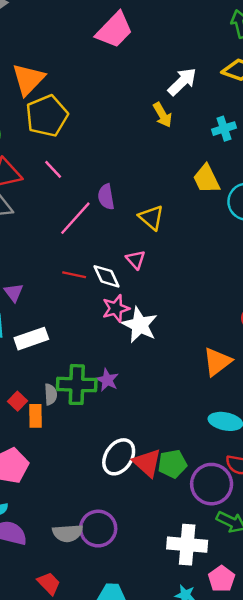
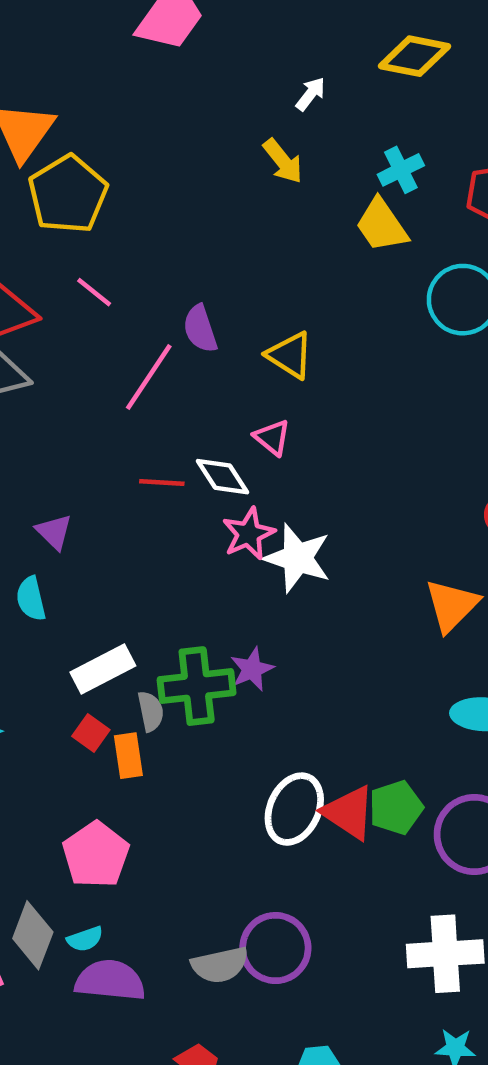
white arrow: (182, 82) -> (311, 94), size x0.6
yellow trapezoid: (206, 179) -> (382, 225), moved
white rectangle: (31, 339) -> (103, 669), moved
purple star: (107, 380) -> (252, 669), turned 30

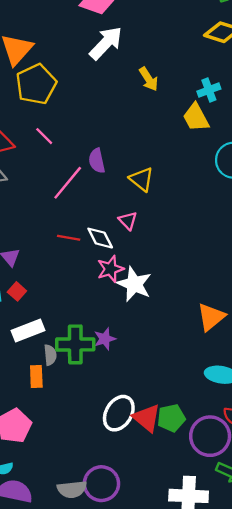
white arrow: (311, 94) -> (106, 43), moved, size x2.0
red square: (91, 733) -> (17, 291), moved

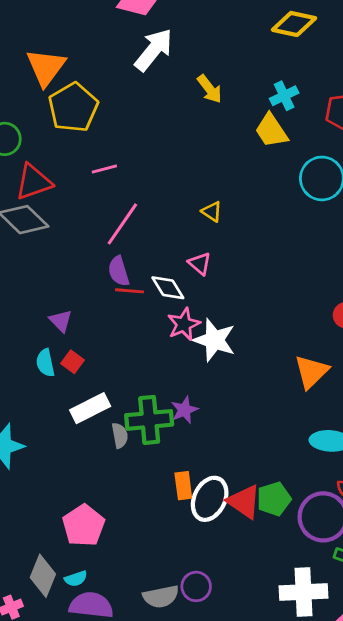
pink line: (44, 136) -> (104, 169), moved, turned -54
purple semicircle: (97, 161) -> (119, 271), moved
yellow triangle: (142, 179) -> (212, 212), size x0.7
orange rectangle: (36, 377) -> (183, 486), moved
purple circle: (101, 484) -> (196, 586), size x0.7

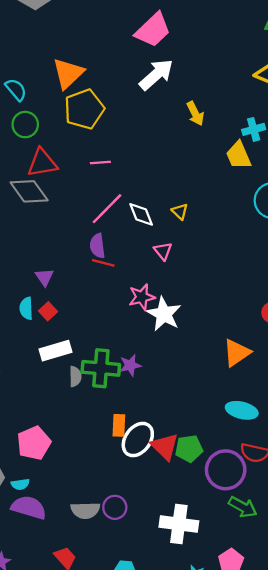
white diamond: (168, 288) -> (141, 214), moved
white cross: (303, 592) -> (179, 524), moved

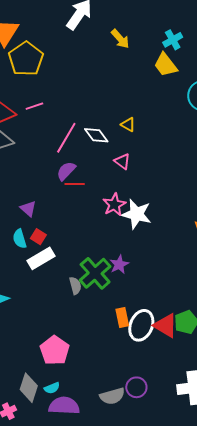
pink line: (100, 162) -> (34, 106), moved
purple semicircle: (97, 246) -> (66, 171), turned 65
white rectangle: (56, 351) -> (41, 258), moved
green cross: (101, 368) -> (95, 273), turned -32

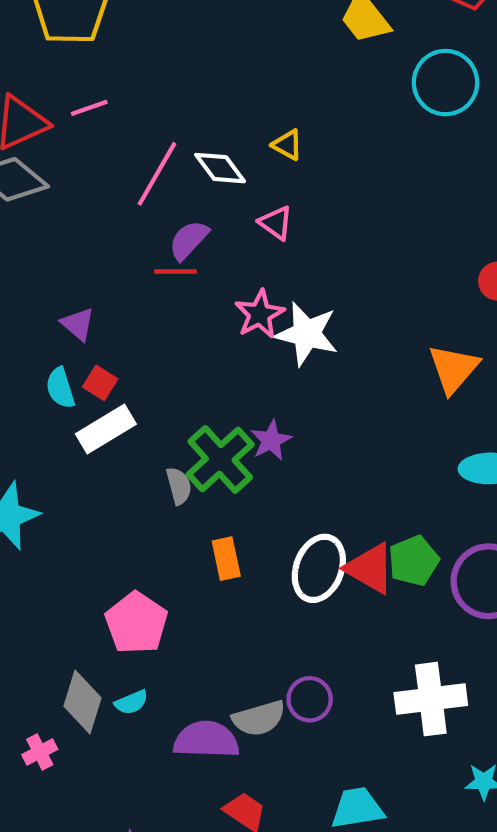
purple semicircle: (66, 171) -> (189, 240), moved
orange rectangle: (122, 317) -> (226, 559), moved
purple semicircle: (64, 406) -> (206, 740), moved

